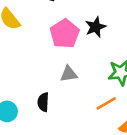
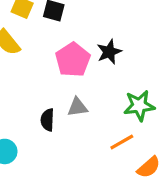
black semicircle: (43, 102) -> (47, 120), moved

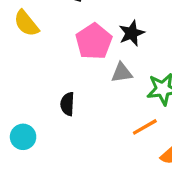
gray triangle: (77, 107) -> (122, 73), moved

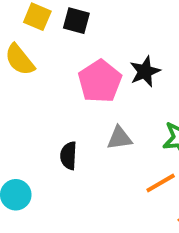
gray triangle: (122, 73) -> (119, 138), moved

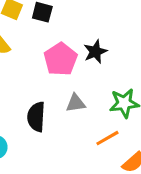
black semicircle: (69, 156) -> (36, 117), size x1.4

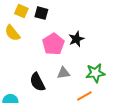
black semicircle: (36, 117) -> (37, 82), turned -30

